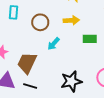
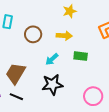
cyan arrow: (54, 44) -> (52, 59), moved
black star: (71, 81) -> (52, 84), moved

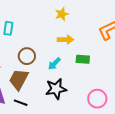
yellow star: (70, 11) -> (62, 14), moved
brown circle: (33, 34) -> (27, 56), moved

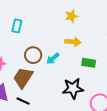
cyan arrow: (54, 64) -> (53, 59), moved
black star: (56, 89) -> (73, 88), moved

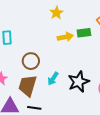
cyan arrow: (53, 59) -> (53, 79), moved
green rectangle: (89, 63) -> (84, 33), moved

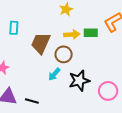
brown circle: (31, 61) -> (64, 54), moved
brown trapezoid: (28, 86) -> (41, 43), moved

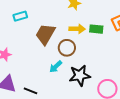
cyan rectangle: (14, 28) -> (20, 16), turned 64

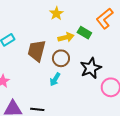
green rectangle: (96, 29) -> (84, 33), turned 40
black star: (80, 75) -> (91, 68), moved

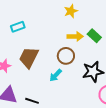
brown trapezoid: (37, 51) -> (29, 58), moved

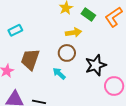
green rectangle: (94, 36) -> (88, 15), moved
cyan arrow: (56, 75) -> (59, 74), turned 96

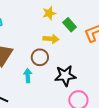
cyan arrow: (59, 74) -> (28, 76), turned 32

